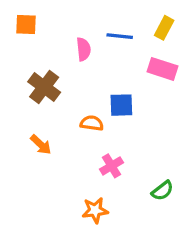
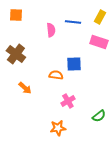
brown cross: (44, 87) -> (16, 54), moved

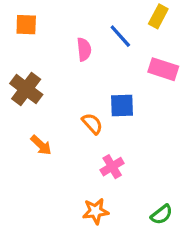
yellow rectangle: (100, 17) -> (158, 16), moved
blue line: (73, 22) -> (120, 36), turned 42
orange semicircle: (56, 75) -> (92, 124), turned 40
green semicircle: (99, 116) -> (162, 215), moved

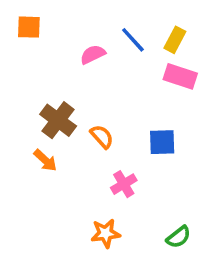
yellow rectangle: (158, 16) -> (175, 40), moved
pink semicircle: (84, 49) -> (93, 54), turned -110
brown cross: (26, 89) -> (58, 120), moved
blue square: (122, 106) -> (162, 142), moved

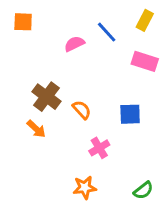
yellow rectangle: (175, 40) -> (145, 20), moved

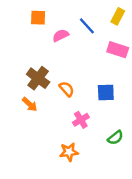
orange square: (23, 22) -> (38, 18), moved
green semicircle: (143, 190) -> (115, 138), moved

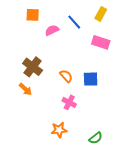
orange semicircle: (67, 89) -> (66, 76), moved
pink cross: (81, 120) -> (69, 102), turned -32
green semicircle: (115, 138) -> (96, 138), moved

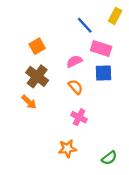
orange square: (33, 15) -> (37, 46), moved, turned -32
pink semicircle: (52, 30) -> (74, 61), moved
pink rectangle: (101, 42) -> (101, 49), moved
blue square: (91, 79) -> (103, 73), moved

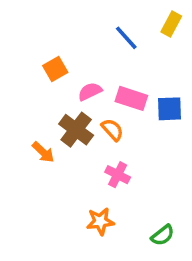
pink rectangle: (101, 49) -> (131, 98), moved
pink semicircle: (74, 61) -> (90, 92), moved
blue square: (103, 73) -> (170, 109), moved
brown cross: (37, 76) -> (76, 130), moved

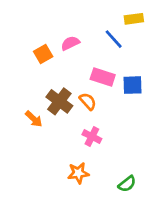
yellow rectangle: (171, 24) -> (134, 19), turned 54
blue line: (126, 38) -> (114, 39), moved
pink semicircle: (90, 92) -> (70, 43), moved

